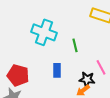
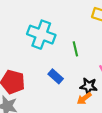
blue rectangle: (57, 70) -> (56, 76), turned -48

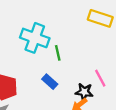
green line: (75, 49) -> (58, 53), moved

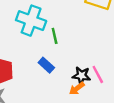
pink line: (100, 78) -> (98, 74), moved

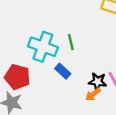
cyan cross: (31, 21) -> (43, 47), moved

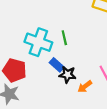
black star: (98, 82) -> (68, 75), moved

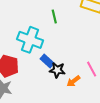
green line: (64, 38) -> (54, 17), moved

